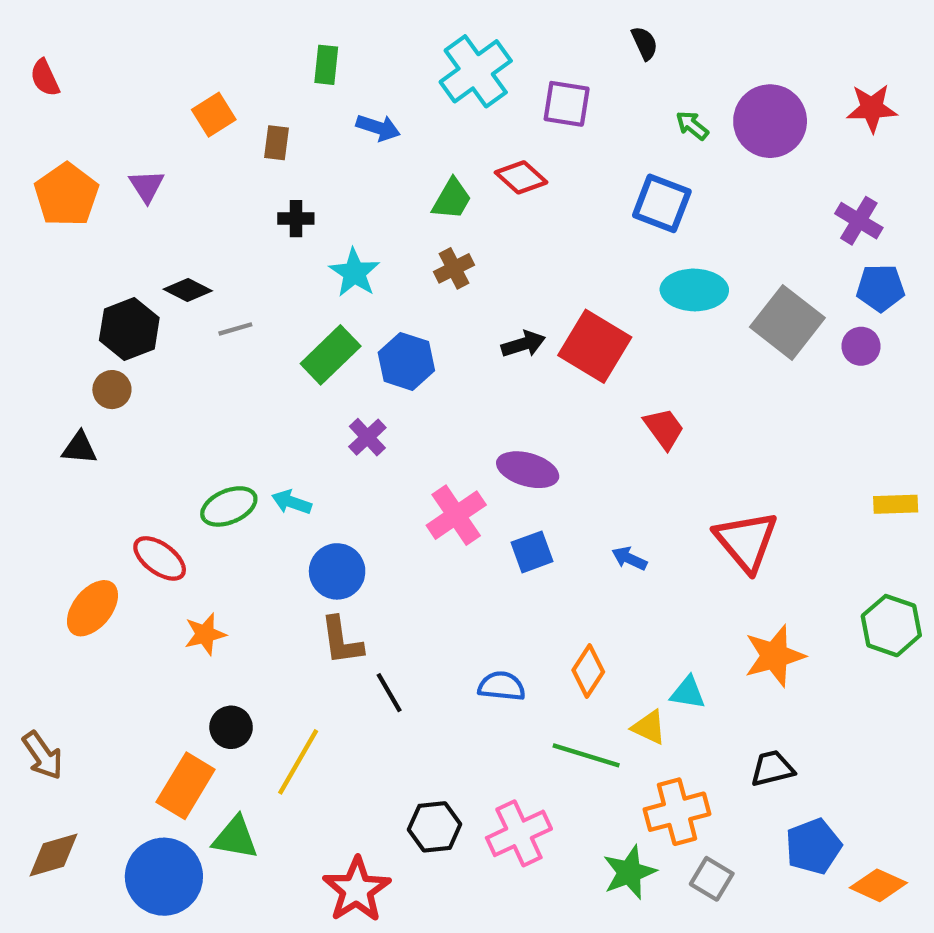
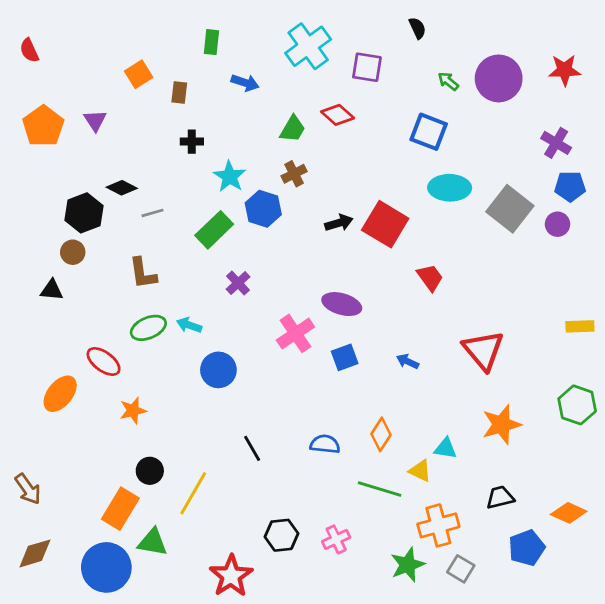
blue hexagon: (406, 361) -> (263, 209), moved
brown L-shape: (341, 641) -> (143, 273), moved
pink cross: (519, 833) -> (336, 539), size x0.7
orange diamond: (878, 885) -> (569, 513), moved

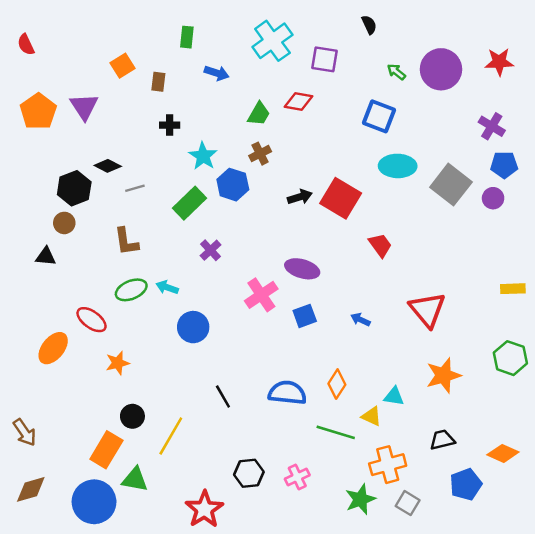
red diamond: (338, 115) -> (298, 102), turned -32
purple triangle: (95, 121) -> (84, 106), size x1.4
blue semicircle: (325, 444) -> (287, 393), size x1.4

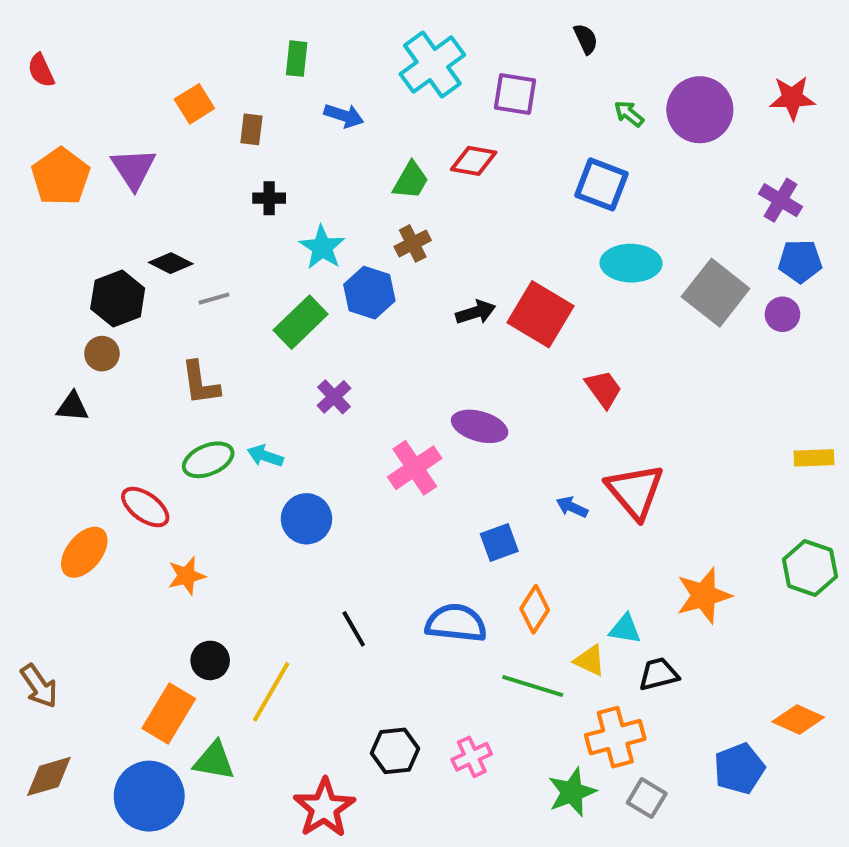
red triangle: (427, 310) -> (635, 491), moved
blue square: (305, 316) -> (499, 542), moved
black trapezoid: (442, 440) -> (659, 674), moved

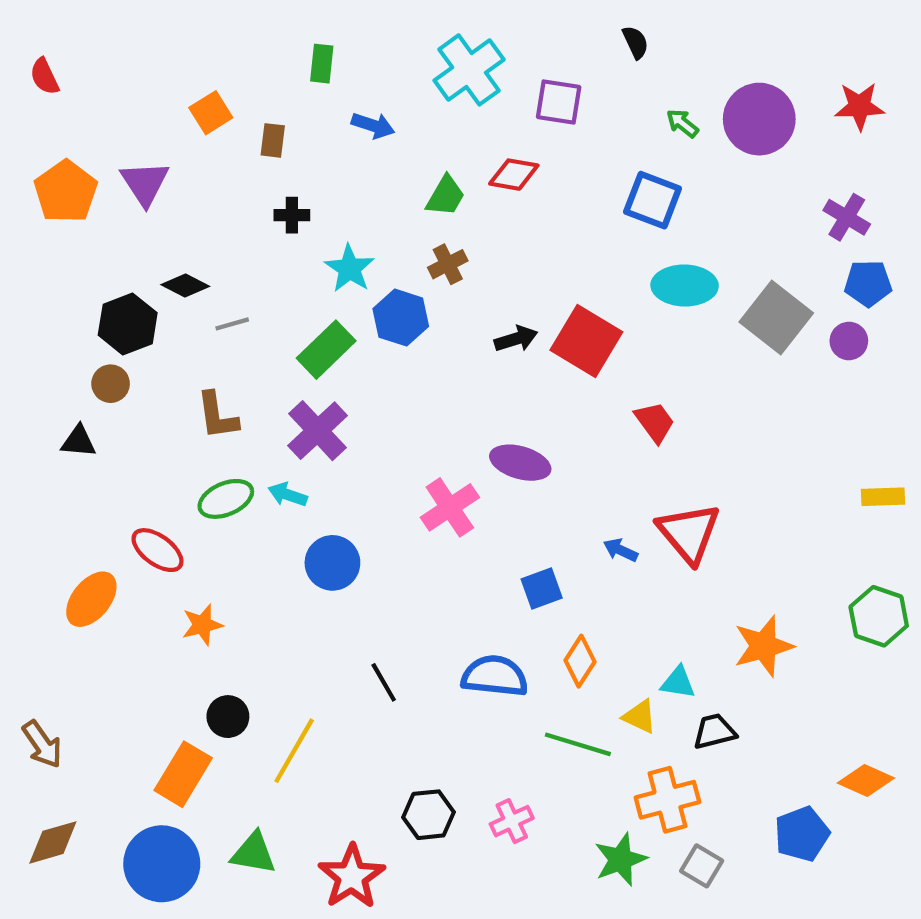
purple cross: (334, 397) -> (318, 431), moved, size x1.6
green triangle: (214, 761) -> (254, 853), moved

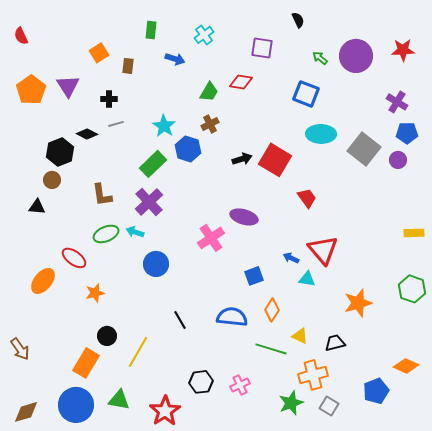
cyan cross: (469, 70) -> (204, 35), moved, size x0.6
black cross: (292, 215) -> (109, 99), moved
gray line: (232, 324) -> (116, 124), moved
cyan triangle: (678, 682) -> (307, 279), moved
brown diamond: (53, 842) -> (26, 412), moved

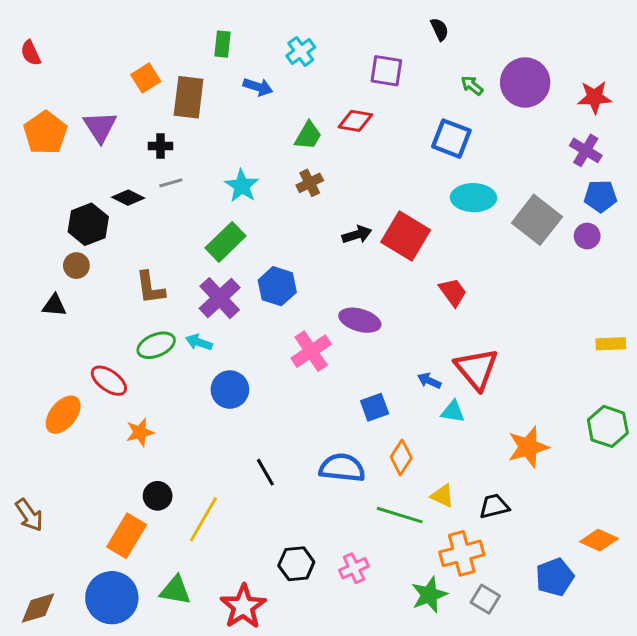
red star: (403, 50) -> (595, 97), moved
brown rectangle: (128, 66) -> (189, 97), size x1.8
blue hexagon: (188, 149) -> (277, 286), moved

